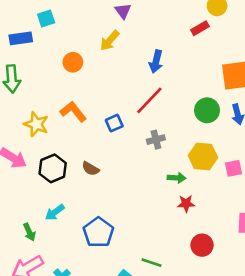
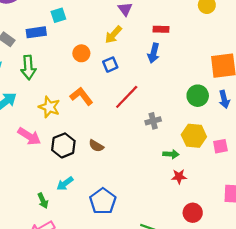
red rectangle: (200, 28) -> (161, 29), moved, turned 32
red line: (149, 100) -> (127, 97), moved
blue square: (114, 123) -> (110, 65), moved

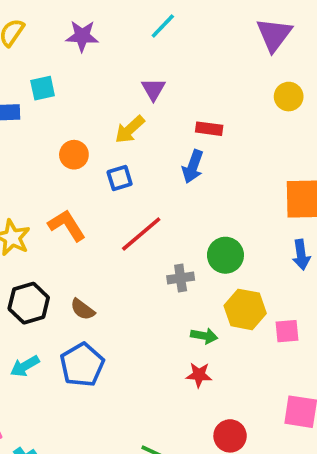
green circle: (198, 96) -> (225, 255), moved
red star: (179, 177) -> (199, 375), moved
blue pentagon: (103, 201) -> (82, 365), moved

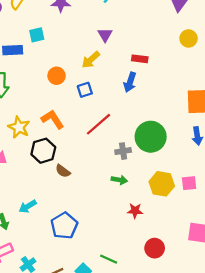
green circle: (225, 255) -> (151, 137), size x1.4
black hexagon: (29, 303) -> (43, 151), moved
yellow hexagon: (245, 309) -> (162, 184), moved
green arrow: (204, 336) -> (119, 180), moved
blue pentagon: (82, 365) -> (64, 226), moved

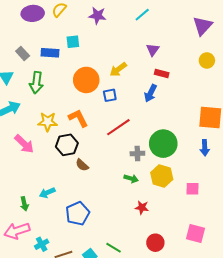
purple triangle: (105, 35) -> (153, 50), moved
orange circle: (57, 76) -> (86, 80), size x1.6
yellow star: (19, 127) -> (48, 122), turned -30
yellow hexagon: (162, 184) -> (162, 176), moved

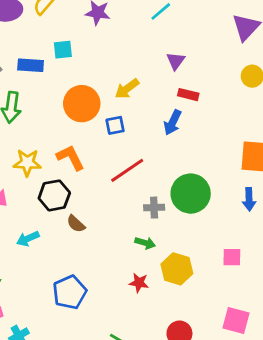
yellow hexagon: (162, 176) -> (177, 269), moved
cyan arrow: (47, 193) -> (28, 239), moved
red star: (142, 207) -> (139, 283), moved

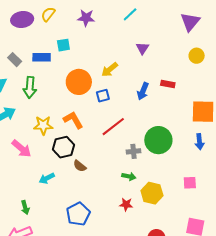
red rectangle: (188, 95) -> (168, 84), moved

